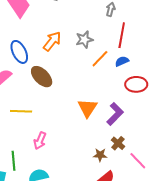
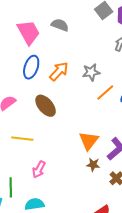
blue ellipse: (19, 52) -> (31, 67), moved, turned 40
brown star: (100, 155) -> (93, 165), moved

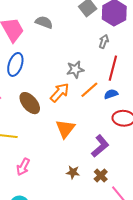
orange arrow: (59, 71) -> (60, 92), moved
orange triangle: (89, 141) -> (65, 129), moved
brown star: (93, 165) -> (73, 172), moved

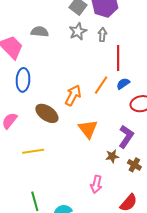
gray star: (75, 69) -> (78, 31), moved
pink arrow: (23, 167) -> (96, 184), moved
brown star: (73, 172) -> (112, 156), moved

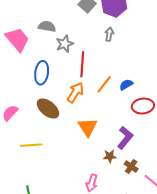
gray star: (78, 31) -> (65, 44), moved
red line: (118, 58) -> (82, 64), moved
blue ellipse: (23, 80) -> (42, 73), moved

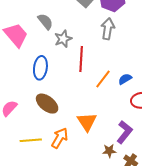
gray semicircle: (47, 26) -> (45, 22), turned 42
gray arrow: (109, 34) -> (108, 29), size x1.5
orange arrow: (75, 92) -> (60, 138), moved

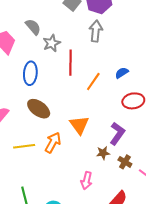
blue semicircle: (125, 79) -> (122, 73), moved

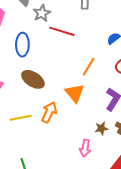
red line: (71, 63) -> (62, 31), turned -70
orange line: (93, 81) -> (89, 67), moved
brown star: (103, 153) -> (101, 128), moved

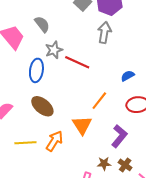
gray star: (42, 13) -> (54, 50), moved

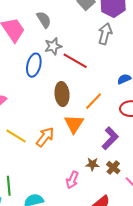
brown ellipse: (42, 106) -> (62, 94), moved, turned 40
yellow line: (25, 143) -> (16, 136), turned 30

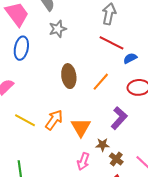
red line: (75, 61) -> (111, 43), moved
blue ellipse: (34, 65) -> (21, 48), moved
orange triangle: (74, 124) -> (81, 127), moved
brown cross: (113, 168) -> (116, 159), moved

